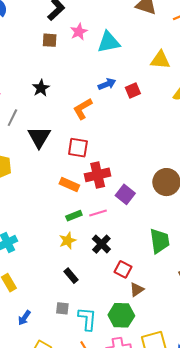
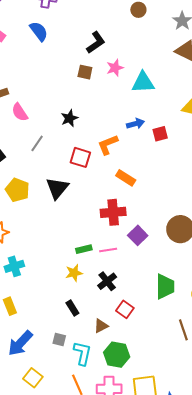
black triangle: (39, 137) -> (57, 188), moved
red square: (78, 148) -> (80, 157), moved
orange rectangle: (69, 185) -> (126, 178), moved
brown triangle: (137, 290) -> (101, 326), moved
blue arrow: (24, 318) -> (20, 343), size x1.8

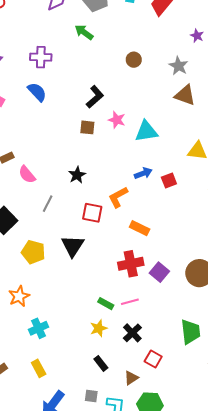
pink star: (115, 68) -> (117, 120), turned -30
purple square: (138, 235) -> (159, 272), moved
green rectangle: (84, 249) -> (106, 304), turned 49

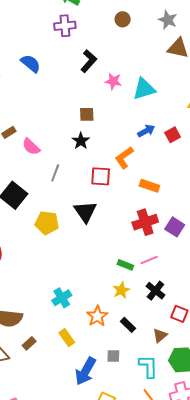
purple cross: (41, 57) -> (65, 26), moved
brown square: (87, 127) -> (87, 114), moved
orange star: (19, 296) -> (97, 316), moved
gray square: (91, 396) -> (113, 356), moved

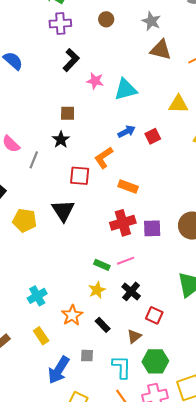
purple cross: (65, 26) -> (60, 23), moved
gray line: (55, 173) -> (34, 160), moved
purple square: (175, 227) -> (152, 228), turned -36

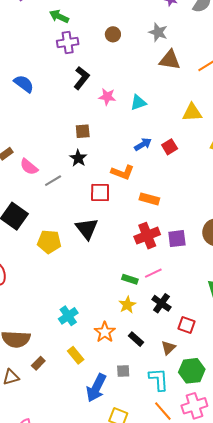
cyan triangle: (126, 89) -> (138, 103), size x0.7
orange L-shape: (104, 158) -> (123, 172), turned -120
gray line: (34, 160) -> (53, 181), turned 42

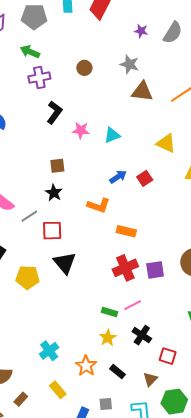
yellow triangle: (192, 112) -> (166, 143), turned 30
red square: (100, 192) -> (52, 231), moved

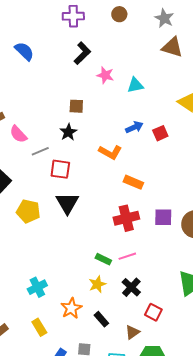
purple square: (155, 270) -> (163, 217), moved

